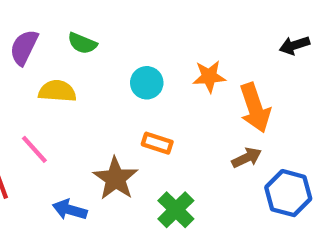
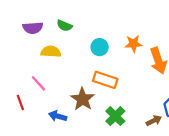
purple semicircle: (24, 47) -> (33, 28), turned -120
orange rectangle: (157, 143) -> (105, 80), size x1.5
brown arrow: (247, 158) -> (154, 121), moved

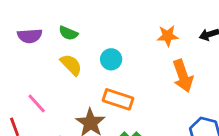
orange star: (133, 44) -> (168, 36), moved
yellow semicircle: (51, 52) -> (71, 65), moved, turned 42

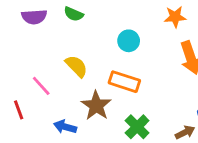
cyan circle: (111, 59) -> (129, 41), moved
yellow semicircle: (71, 65) -> (76, 66), moved

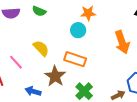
orange star: (175, 17) -> (88, 13), moved

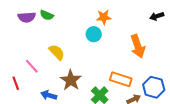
green semicircle: (39, 11) -> (47, 15), moved
orange rectangle: (75, 59) -> (121, 79), moved

